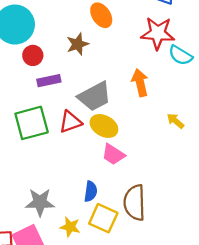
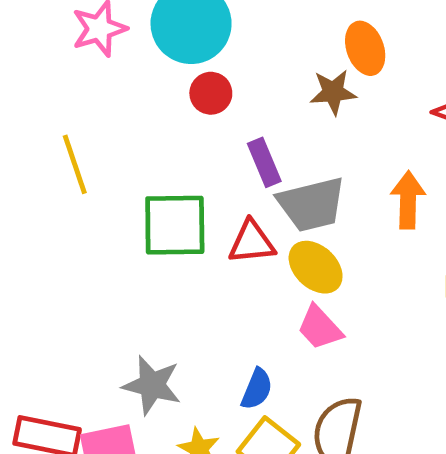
brown star: (78, 44) -> (333, 92), moved
purple rectangle: (49, 81) -> (264, 162), moved, turned 65

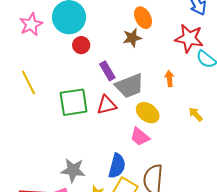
orange arrow: (408, 200) -> (169, 79), size x0.7
yellow ellipse: (316, 267) -> (148, 113), moved
blue semicircle: (257, 389) -> (117, 166), size x1.4

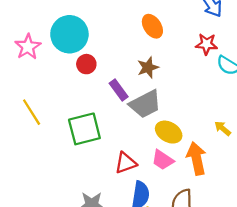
brown star: (132, 38) -> (148, 68), moved
red star: (189, 38) -> (206, 44), size x0.7
orange arrow: (169, 79) -> (196, 158), moved, size x1.8
red triangle: (107, 105) -> (126, 163), moved

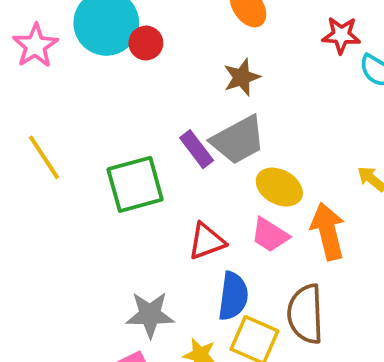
red circle: (86, 64) -> (146, 43), moved
purple rectangle: (119, 90) -> (197, 149), moved

